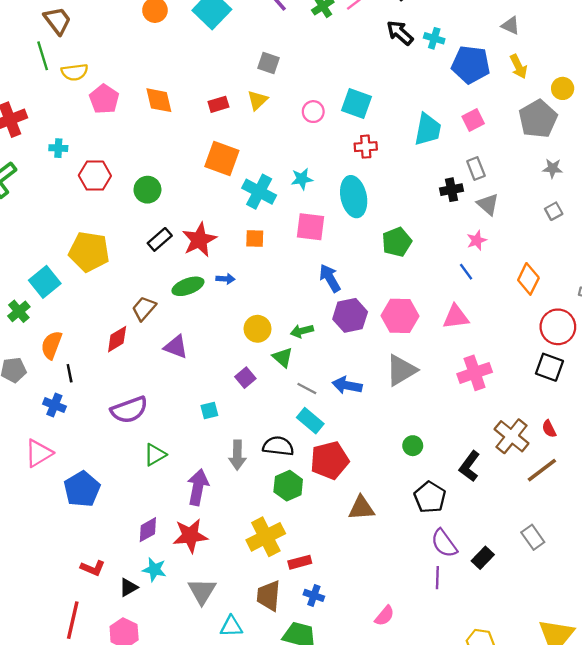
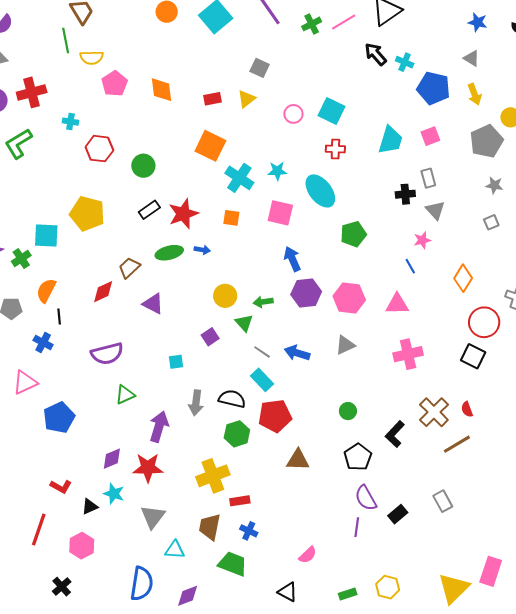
cyan ellipse: (354, 197) -> (320, 191), turned -32
cyan square: (45, 282) -> (46, 236), turned 36
gray triangle: (401, 370) -> (345, 345), size x0.7

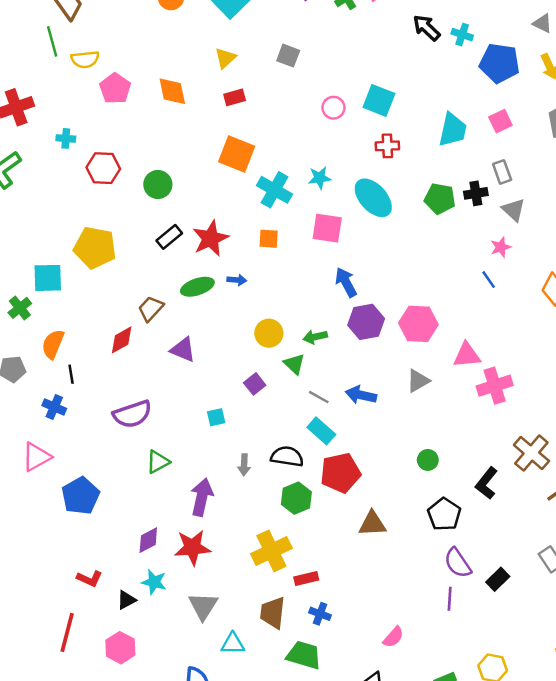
yellow triangle: (247, 99) -> (225, 58), moved
green pentagon: (353, 234) -> (440, 199), moved, turned 30
pink triangle: (397, 304) -> (467, 355), moved
gray arrow: (196, 403) -> (244, 465), size x0.7

